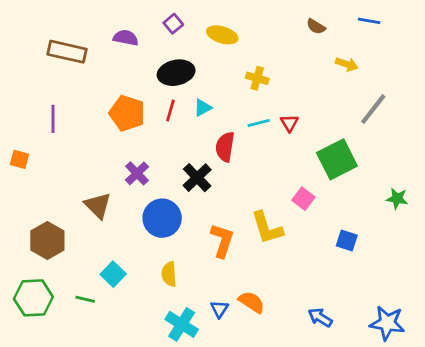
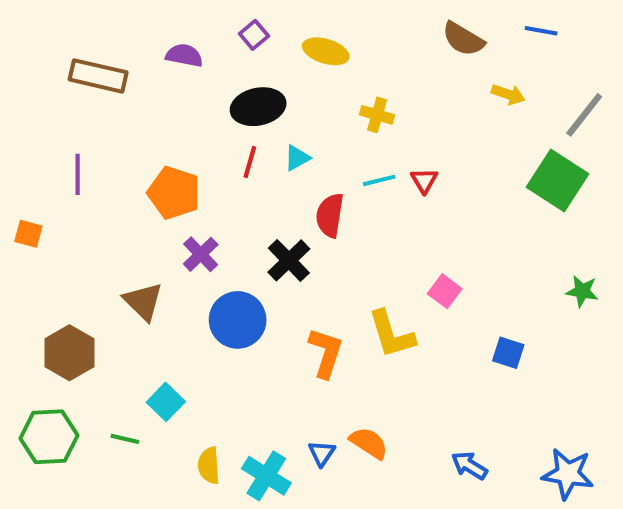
brown semicircle: (316, 26) -> (463, 39), size x1.5
gray line: (373, 109) -> (584, 115), moved
orange pentagon: (127, 113) -> (174, 193), moved
green square: (337, 159) -> (558, 180), moved, turned -30
yellow semicircle: (169, 274) -> (209, 466), moved

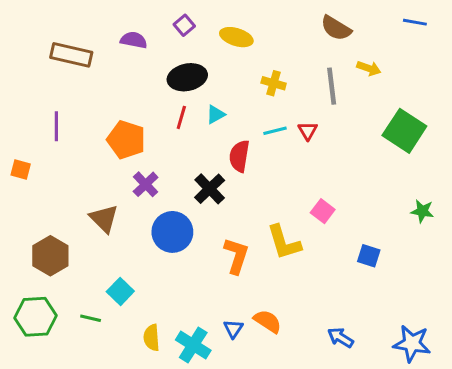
blue line: (541, 31) -> (415, 22), moved
gray line: (584, 115) -> (332, 86), moved, turned -45

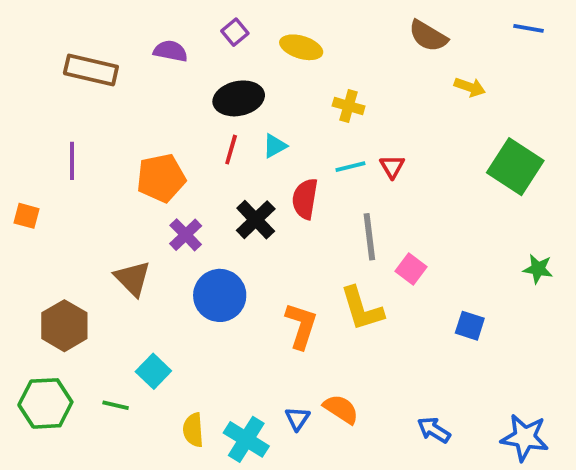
gray line: (332, 86) -> (369, 237), moved
orange pentagon: (126, 140) -> (161, 178), turned -30
black cross: (210, 189) -> (256, 220), moved

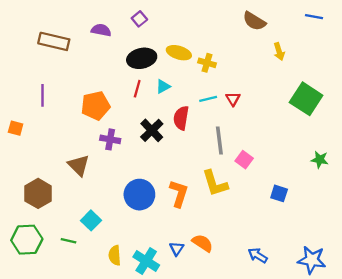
yellow ellipse: (301, 47) -> (179, 53), moved
yellow arrow: (470, 87) -> (279, 52), turned 54
purple cross: (186, 235) -> (110, 139), turned -36
blue circle: (220, 295) -> (139, 195), moved

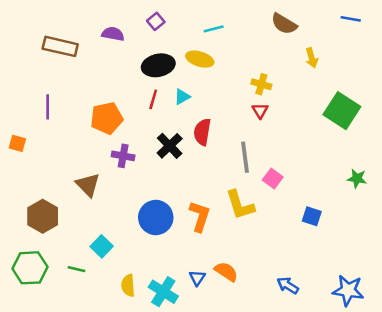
yellow cross: (207, 63) -> (261, 84), moved
cyan line: (208, 99) -> (214, 29), moved

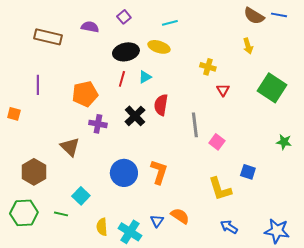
brown semicircle: (284, 24) -> (254, 16), moved
red triangle: (260, 111) -> (223, 90), moved
yellow L-shape: (240, 205) -> (220, 189), moved

